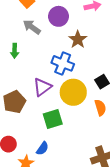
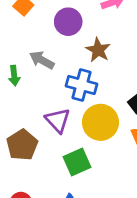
gray arrow: (32, 27) -> (42, 60), moved
purple triangle: (42, 87) -> (58, 120), turned -30

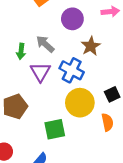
purple triangle: (58, 120) -> (40, 72), moved

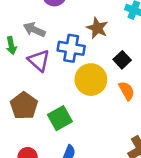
brown star: (91, 46) -> (97, 28), moved
green square: (55, 129) -> (60, 118), moved

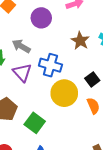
brown star: (97, 28) -> (80, 41), moved
green square: (60, 118) -> (35, 123), turned -30

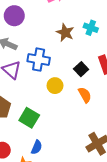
purple circle: (41, 18) -> (14, 16), moved
yellow circle: (64, 93) -> (55, 86), size x0.6

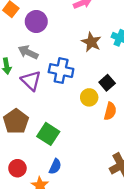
yellow circle: (55, 86) -> (89, 97), moved
orange semicircle: (85, 95) -> (110, 111), turned 42

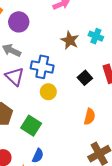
yellow circle: (89, 97) -> (48, 92), moved
orange semicircle: (110, 111) -> (90, 117), moved

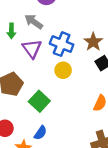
brown star: (70, 40) -> (93, 42), moved

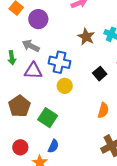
brown star: (93, 42) -> (86, 37), moved
purple triangle: (32, 49) -> (33, 71), turned -42

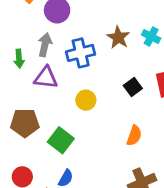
gray arrow: (31, 46) -> (45, 45), turned 72
blue cross: (59, 62) -> (81, 53), moved, turned -30
brown pentagon: (19, 106) -> (25, 123), turned 30

